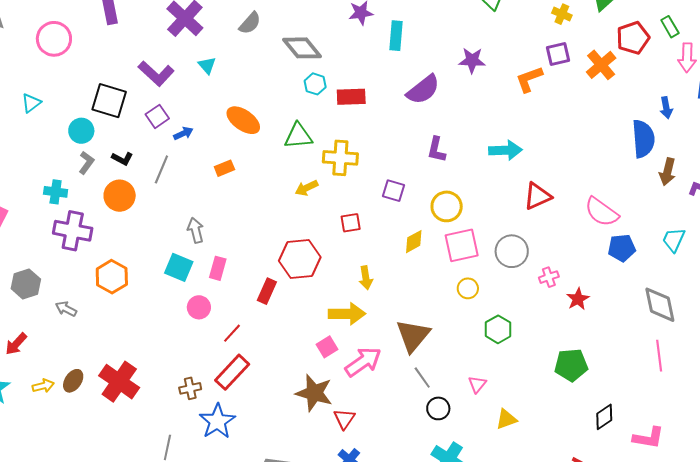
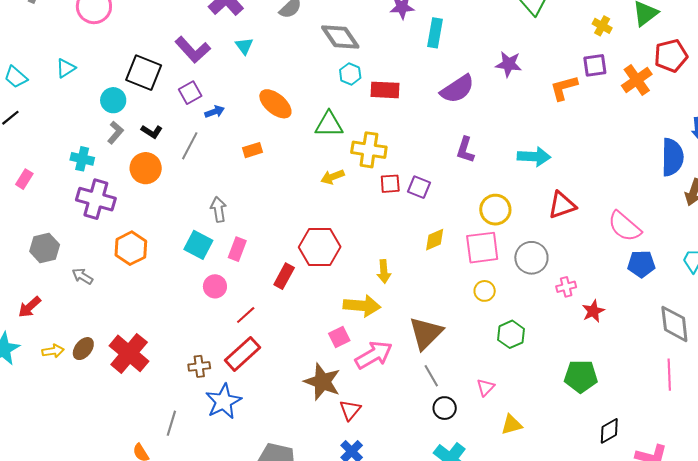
yellow circle: (447, 206) -> (495, 210), moved
red square: (351, 223) -> (390, 184), moved

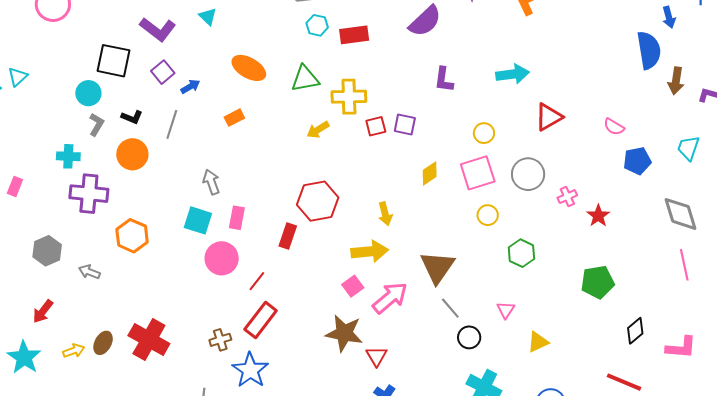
cyan triangle: (66, 68) -> (18, 77), moved
yellow circle: (495, 210) -> (484, 133), size x0.7
pink semicircle: (624, 226) -> (614, 127), size x0.6
pink circle: (215, 286) -> (222, 258), size x1.4

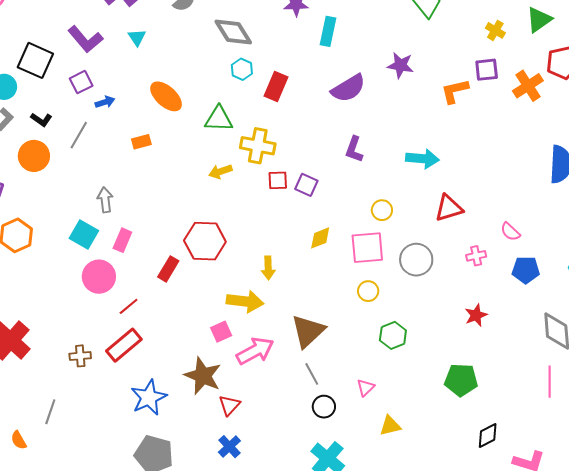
red rectangle: (354, 35) -> (276, 87), turned -72
pink cross: (567, 197) -> (476, 256), moved
blue star: (250, 370) -> (149, 397), moved

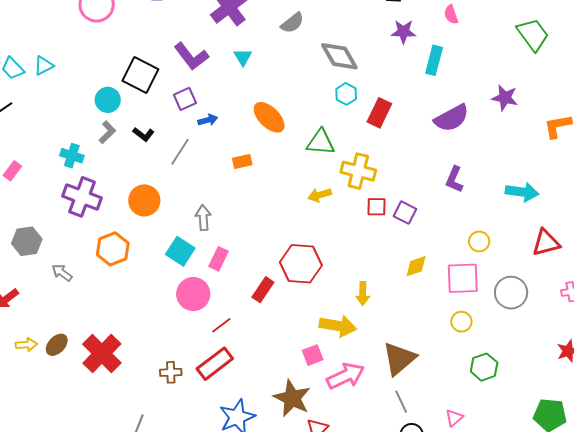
orange circle: (34, 156) -> (144, 200), moved

